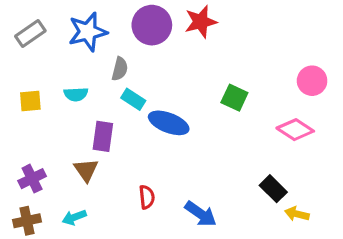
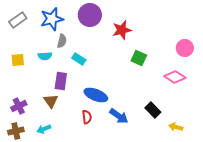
red star: (201, 22) -> (122, 30), moved
gray semicircle: (120, 69) -> (62, 41), moved
blue ellipse: (169, 123) -> (96, 95), moved
black rectangle: (273, 189) -> (153, 110), moved
blue arrow: (201, 214) -> (119, 116), moved

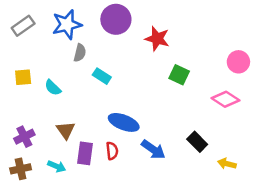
red star: (122, 30) -> (157, 39), turned 30
cyan semicircle: (45, 56) -> (53, 88), moved, turned 48
purple rectangle: (61, 81) -> (85, 153), moved
cyan arrow: (44, 129) -> (57, 166), turned -136

